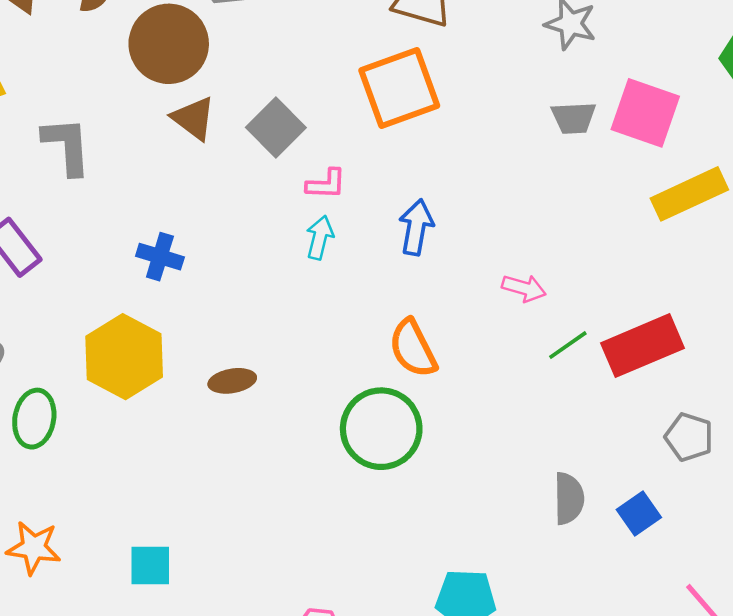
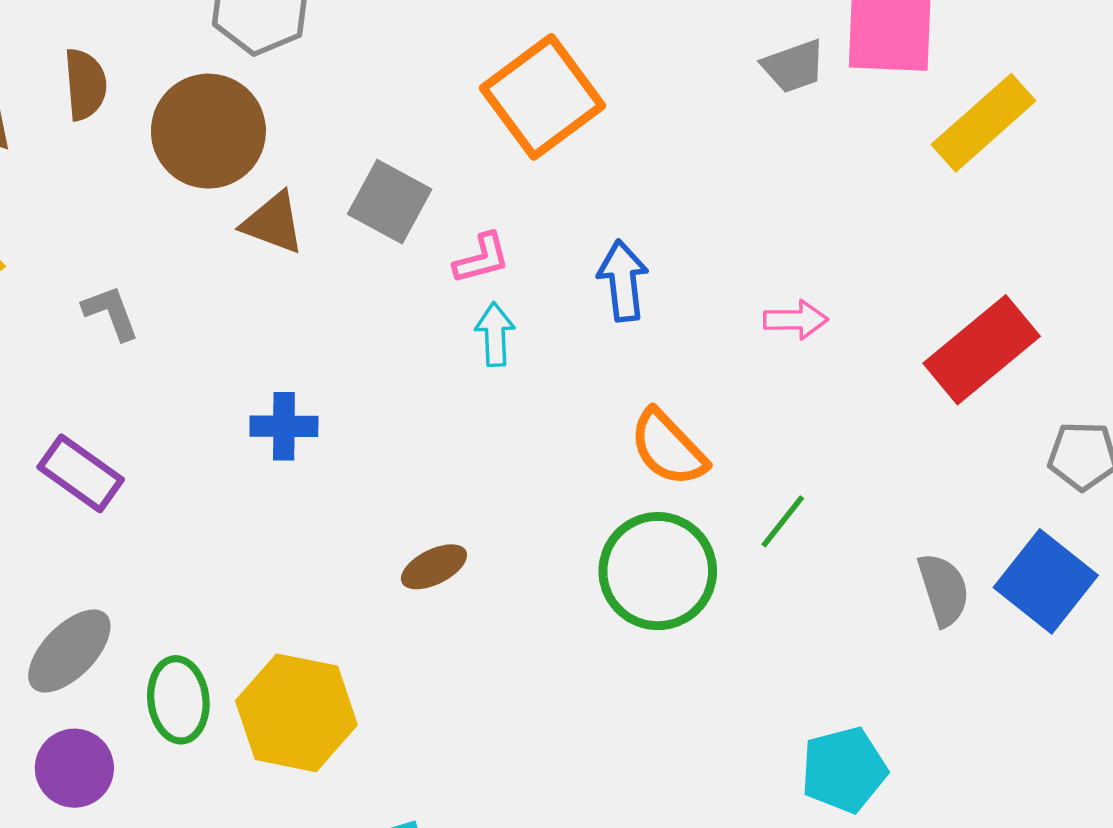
gray L-shape: (67, 146) -> (111, 313), size x0.7
green line: (568, 345) -> (783, 521), moved
yellow hexagon: (124, 357) -> (296, 713), moved
blue square: (639, 513) -> (1046, 581), size x1.6

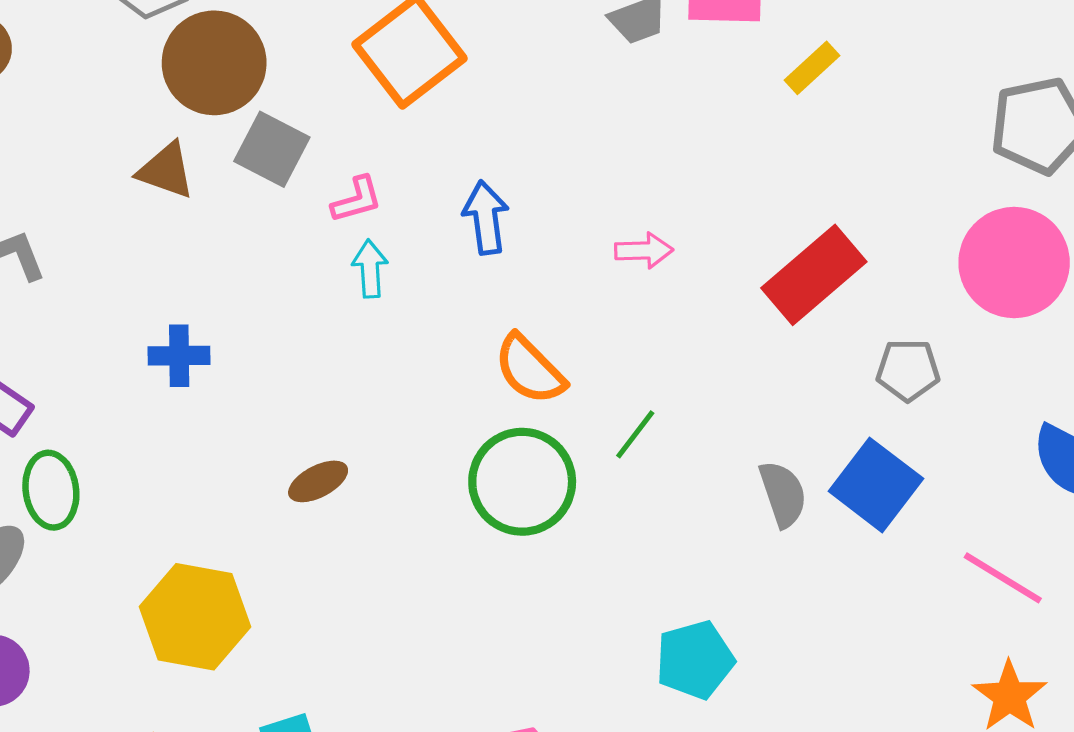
yellow rectangle: (984, 123) -> (812, 68), size x0.6
brown circle: (208, 131) -> (214, 63), moved
green ellipse: (178, 700) -> (51, 490), moved

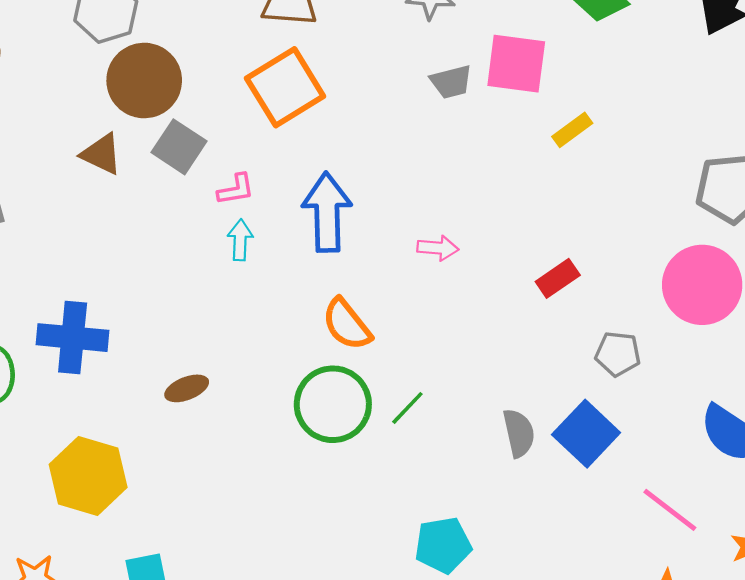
blue arrow: (486, 218) -> (327, 212), size x1.5
red rectangle: (814, 275) -> (558, 278), size x0.6
blue cross: (179, 356) -> (73, 338), moved, size x1.6
green line: (635, 434) -> (407, 408), moved

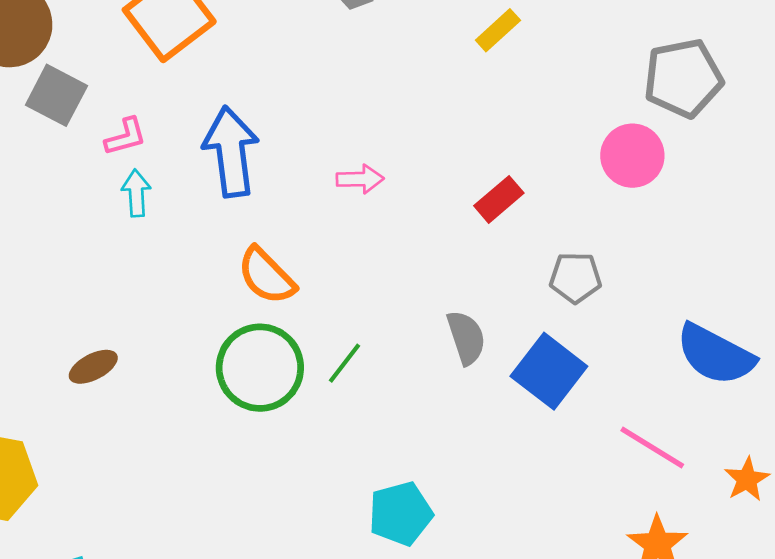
pink circle: (702, 285) -> (632, 156), moved, size x0.7
gray semicircle: (519, 433) -> (466, 338), moved

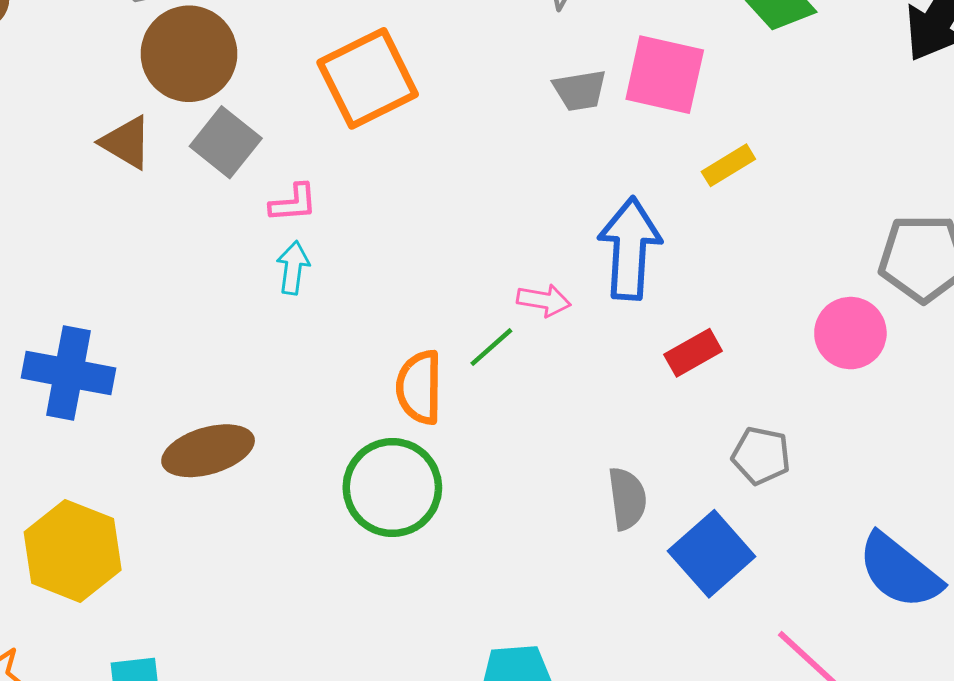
blue arrow: (231, 152) -> (630, 248), moved
orange semicircle: (266, 276) -> (419, 387), turned 34
green line: (344, 363) -> (491, 347), moved
brown ellipse: (93, 367) -> (208, 451), size x1.6

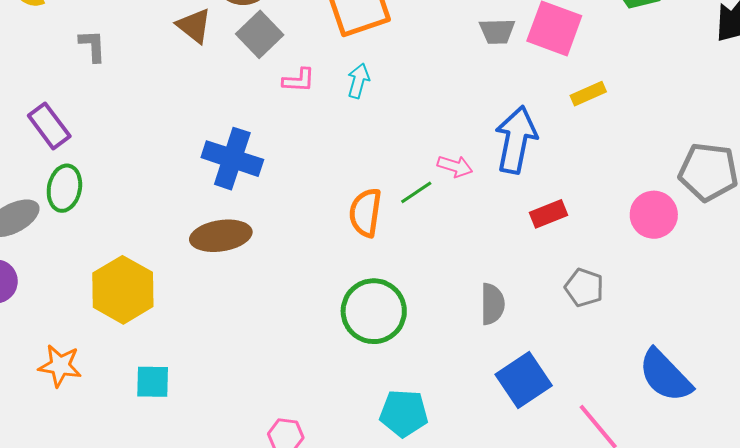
cyan arrow: (293, 268) -> (358, 81), moved
blue cross: (69, 373) -> (232, 159), moved
green circle: (392, 488) -> (374, 311), moved
blue square: (712, 554) -> (524, 380), moved

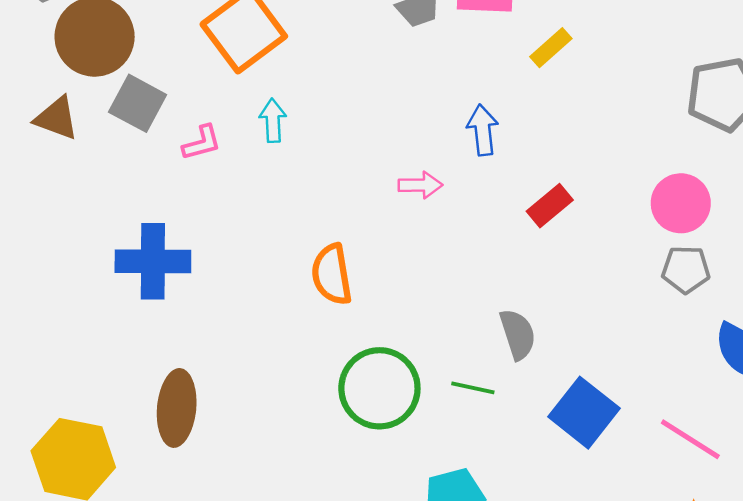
blue arrow: (516, 140) -> (483, 130), size x0.6
green line: (416, 192) -> (473, 388), moved, turned 64
pink circle: (654, 215) -> (681, 203), moved
brown ellipse: (221, 236) -> (177, 408), moved, turned -58
gray pentagon: (584, 288) -> (686, 269), moved

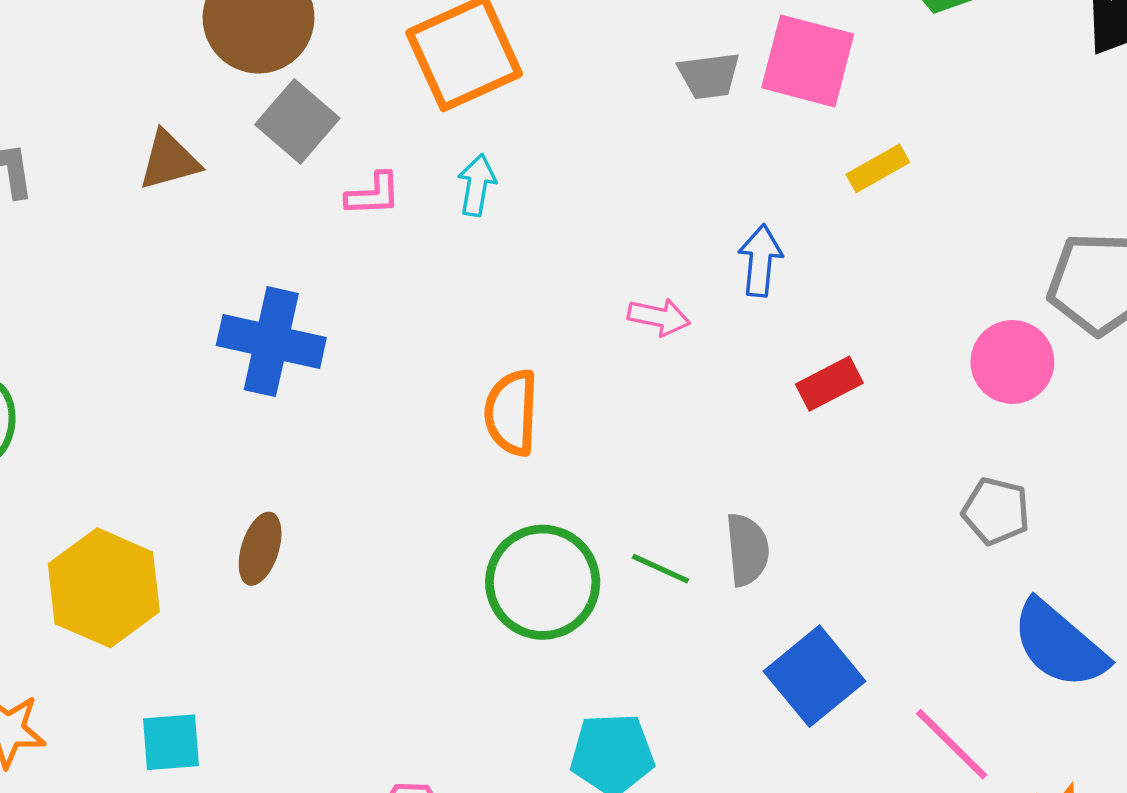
brown triangle: (57, 118) -> (169, 160), moved, turned -48
pink circle: (681, 203) -> (1012, 362), moved
green line: (473, 388) -> (661, 569), moved
brown ellipse: (177, 408) -> (260, 549), size x0.7

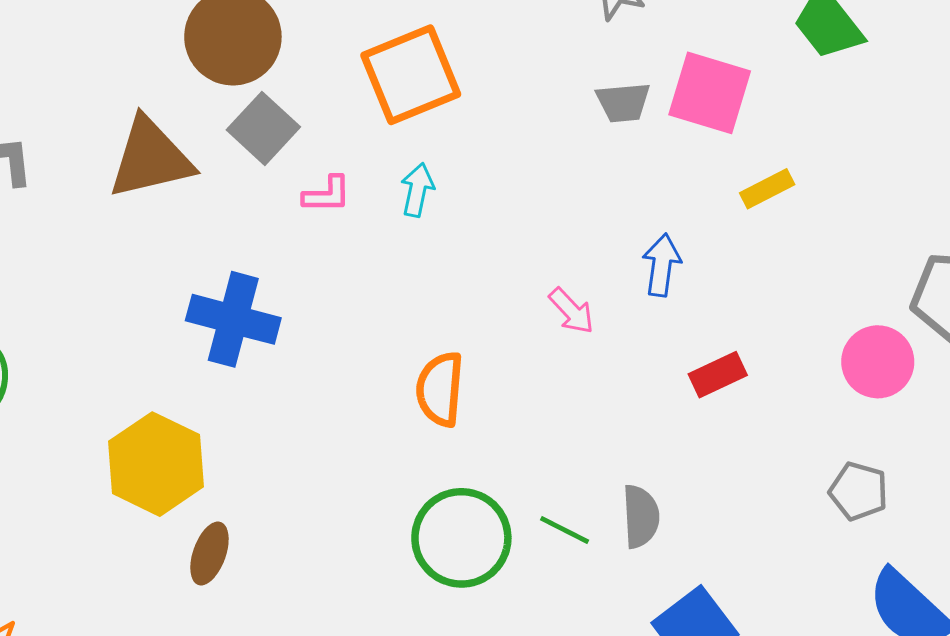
brown triangle: (169, 160) -> (150, 158), size x1.6
pink arrow: (659, 317) -> (572, 311), turned 33
brown ellipse: (260, 549) -> (209, 553), moved
yellow hexagon: (104, 588) -> (156, 464), moved

